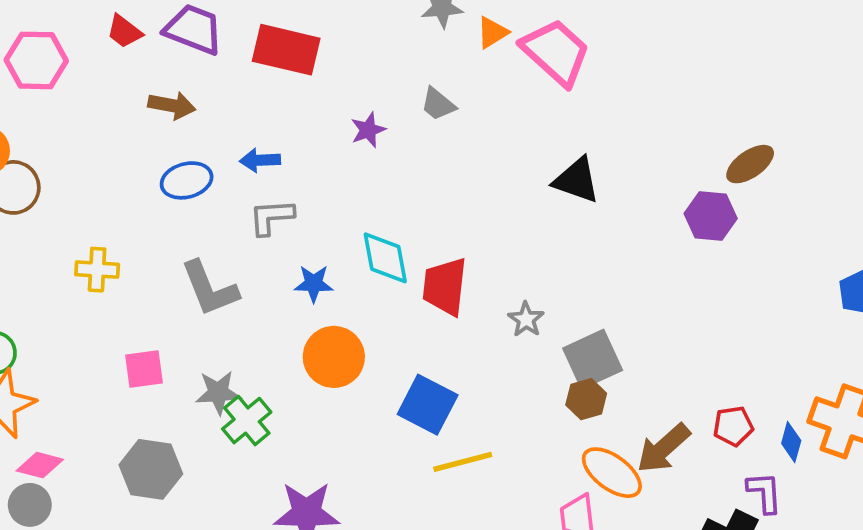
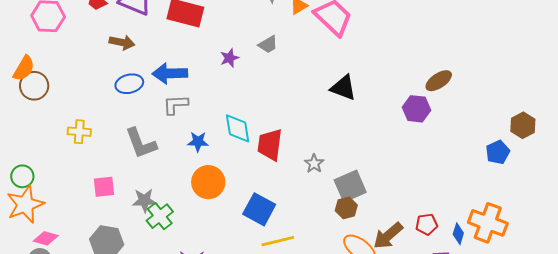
gray trapezoid: (438, 104) -> (268, 45), turned -70
blue arrow: (260, 160) -> (170, 73), size x1.6

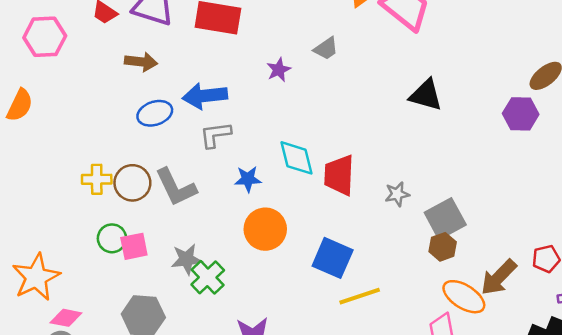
brown circle: (34, 86) -> (132, 183), moved
gray star: (314, 164) -> (397, 194), turned 30
green circle: (22, 176) -> (112, 238), moved

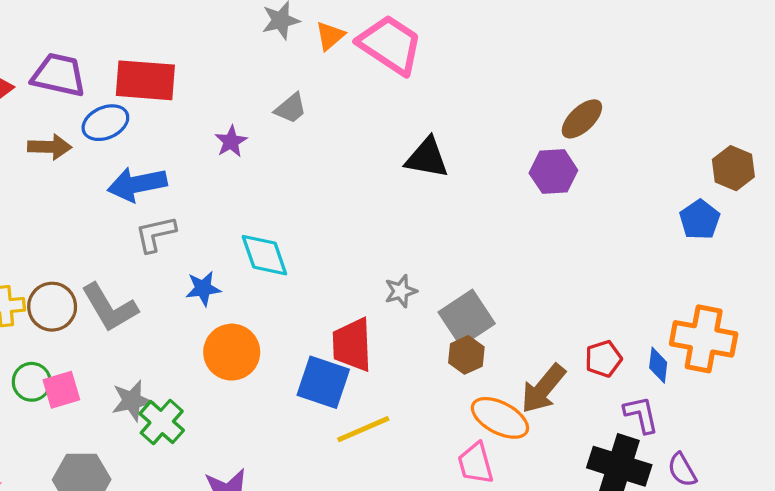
blue ellipse: (155, 113) -> (105, 123), moved
red trapezoid: (339, 175) -> (352, 345), moved

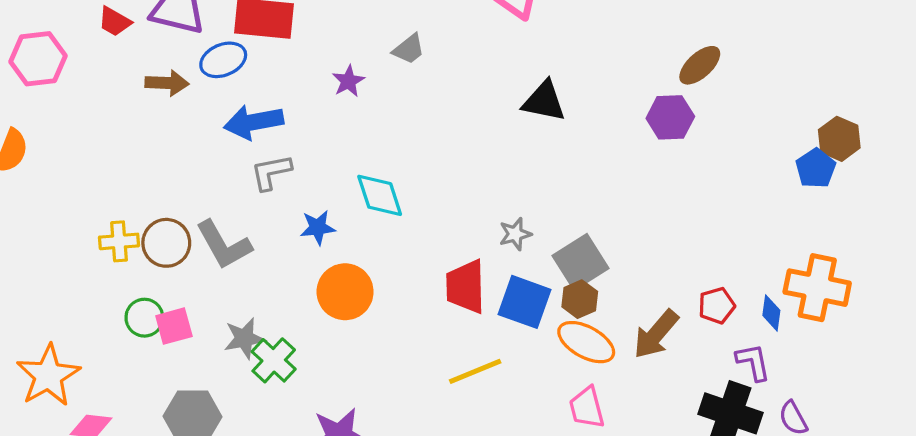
brown hexagon: (733, 168) -> (839, 139), moved
blue square: (323, 382) -> (524, 302), moved
orange ellipse: (500, 418) -> (586, 342), moved

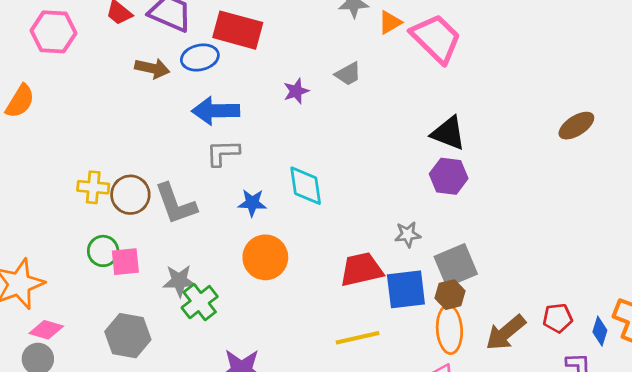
purple hexagon: (670, 117) -> (449, 176), moved
red trapezoid: (466, 287) -> (361, 269), turned 69
blue square: (524, 302) -> (406, 289), turned -36
orange ellipse: (586, 342) -> (449, 329), turned 48

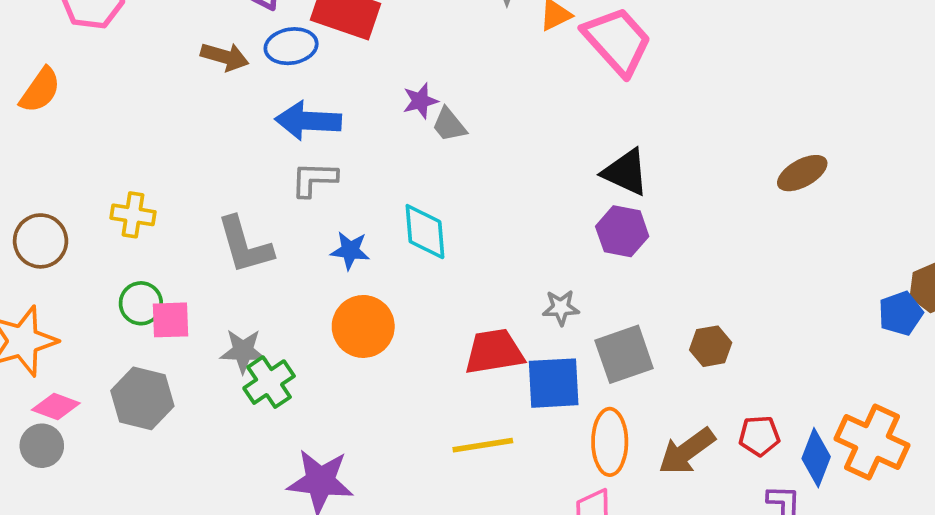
gray trapezoid: (348, 74) -> (449, 125), moved, turned 76
brown circle: (130, 195) -> (41, 241), moved
brown hexagon: (450, 295) -> (711, 346), moved
blue diamond: (600, 331) -> (816, 458), size x1.4
gray hexagon: (128, 336) -> (142, 398), moved

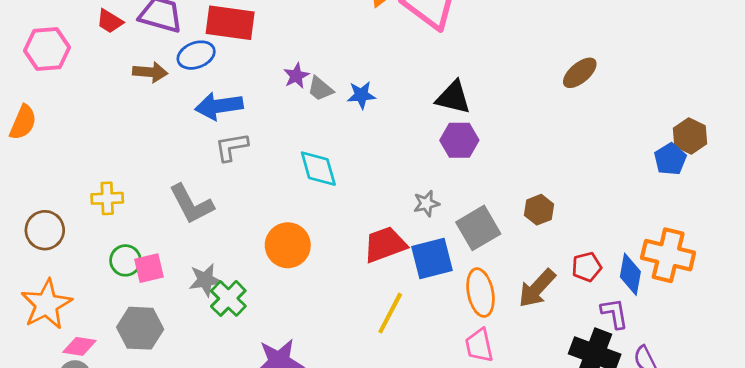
blue star: (350, 250) -> (361, 95), moved
yellow line: (483, 445) -> (390, 313), turned -42

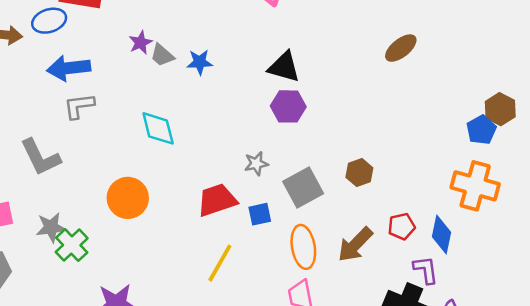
orange cross: (668, 255) -> (475, 186), moved
blue square: (432, 258) -> (260, 214), size x0.6

